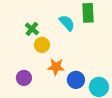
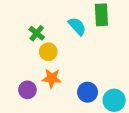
orange star: (56, 67) -> (52, 78), moved

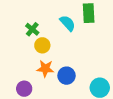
purple circle: (27, 90) -> (24, 89), moved
blue circle: (88, 92) -> (67, 76), moved

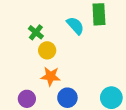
blue circle: (67, 76) -> (67, 98), moved

